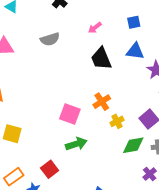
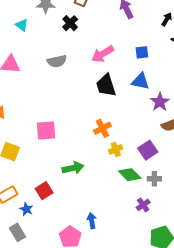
pink arrow: (95, 28) -> (103, 54), size x1.6
pink square: (70, 114) -> (46, 131), moved, turned -30
green diamond: (133, 145) -> (130, 175), turned 50

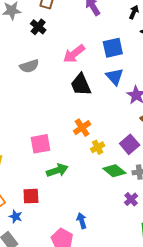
blue square: (142, 52) -> (113, 48), size x1.5
blue triangle: (140, 81) -> (115, 77), turned 42
pink square: (46, 131) -> (40, 144), moved
red square: (44, 191) -> (31, 196), turned 36

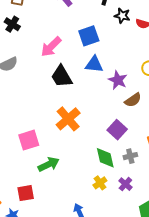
blue triangle: (115, 77) -> (94, 64), turned -36
orange cross: (82, 128) -> (68, 119), size x1.4
yellow cross: (98, 147) -> (100, 183), moved
green diamond: (114, 171) -> (105, 158), turned 45

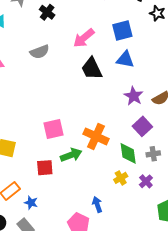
purple star: (118, 80) -> (134, 96), moved
orange cross: (68, 119) -> (96, 136), moved, turned -30
red square: (26, 193) -> (45, 168), moved

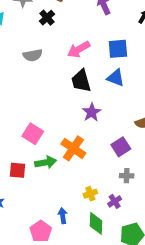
purple star: (134, 96) -> (92, 112), moved
pink square: (53, 129) -> (33, 134), turned 35
green diamond: (128, 153) -> (96, 223), moved

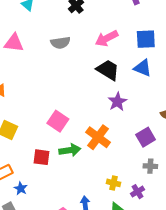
black trapezoid: (81, 81) -> (108, 70), turned 135
yellow cross: (90, 194) -> (113, 183), turned 32

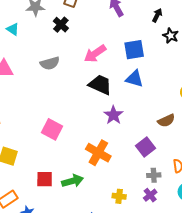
pink square: (58, 121) -> (52, 129), moved
green arrow: (70, 150) -> (73, 181), moved
purple cross: (137, 192) -> (150, 195), moved

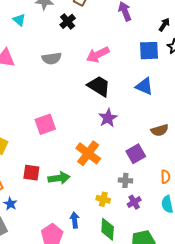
blue square: (134, 50) -> (149, 51), moved
blue triangle: (134, 79) -> (144, 86), moved
pink square: (52, 129) -> (45, 124), turned 35
gray cross: (154, 175) -> (125, 180), moved

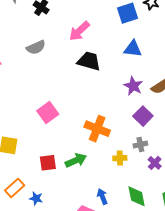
purple star: (108, 118) -> (133, 86), moved
yellow cross: (103, 199) -> (120, 158), moved

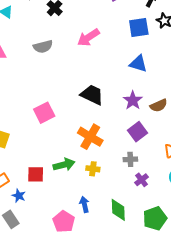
black trapezoid: (89, 61) -> (92, 95), moved
yellow cross: (120, 158) -> (93, 169), moved
red square: (48, 163) -> (36, 174), moved

